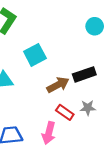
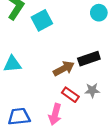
cyan square: (35, 55) -> (42, 20), moved

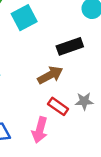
black rectangle: (89, 59) -> (70, 46), moved

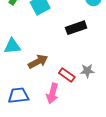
brown arrow: (50, 75) -> (38, 62), moved

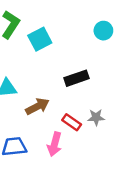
black rectangle: (76, 28) -> (77, 78), moved

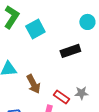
black rectangle: (77, 78) -> (70, 51), moved
brown arrow: (37, 106) -> (33, 84), turned 90

